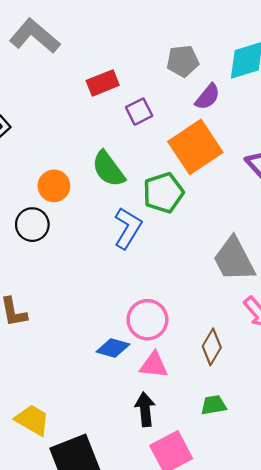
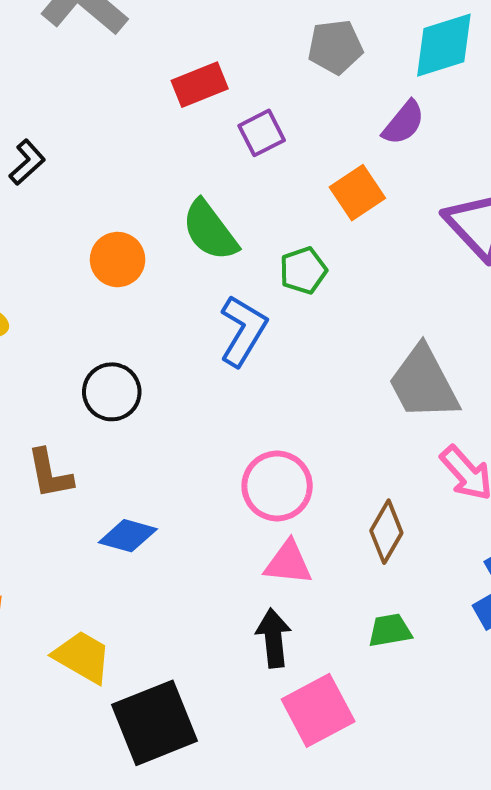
purple semicircle: (208, 97) -> (404, 123), moved
orange square: (195, 147) -> (357, 193), size x0.6
green pentagon: (163, 193) -> (303, 270), size x0.7
black circle: (32, 225) -> (112, 392), moved
blue diamond: (113, 348) -> (128, 536), moved

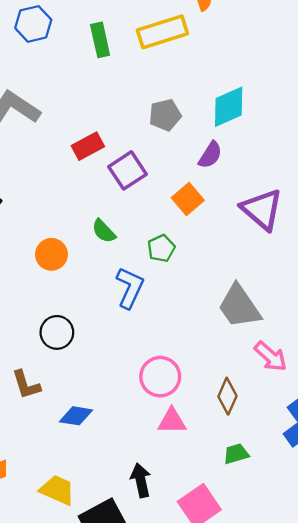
purple square: (262, 133) -> (128, 170), size x1.4
green semicircle: (210, 230) -> (104, 231), size x0.7
black arrow: (274, 638) -> (141, 480), moved

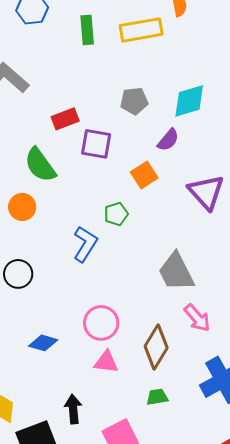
purple square: (128, 170) -> (96, 144), turned 36
green semicircle: (104, 231) -> (40, 165), moved, size x1.6
brown diamond: (227, 396) -> (156, 347), size x1.4
blue diamond: (76, 416) -> (43, 343), moved

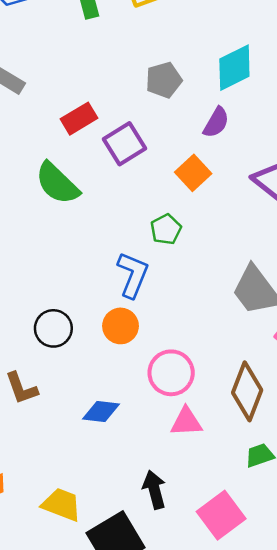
purple square: (96, 144) -> (124, 144), turned -32
orange circle: (22, 207) -> (121, 326), moved

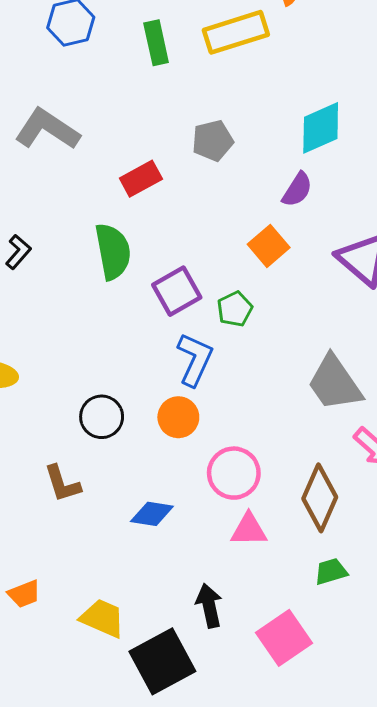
gray pentagon: (164, 80) -> (213, 141), moved
purple square: (124, 144) -> (177, 291), moved
green semicircle: (57, 183) -> (113, 251), turned -147

